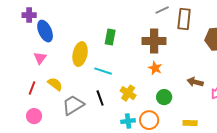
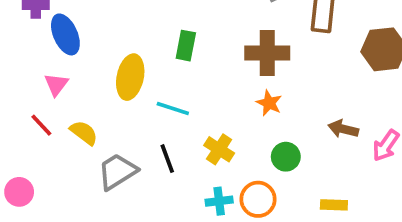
red line: (32, 88) -> (41, 125), moved, turned -64
pink circle: (34, 116) -> (19, 192), moved

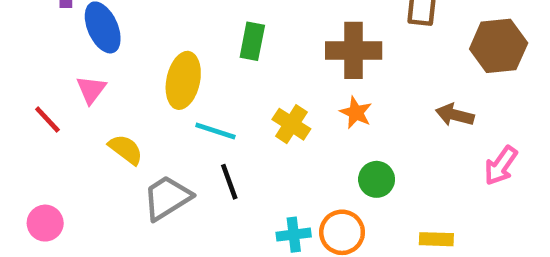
cyan line: (173, 109) -> (215, 131), moved
red line: (41, 125) -> (47, 120), moved
brown arrow: (343, 129) -> (455, 115), moved
yellow cross: (219, 149) -> (291, 124), moved

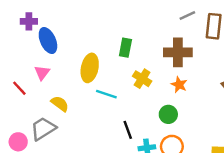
yellow cross: (291, 124) -> (142, 79), moved
green circle: (377, 179) -> (168, 114), moved
black line: (229, 182) -> (128, 130), moved
gray trapezoid: (167, 198) -> (43, 129), moved

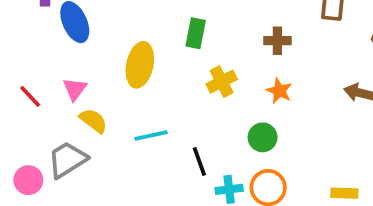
brown cross: (178, 52) -> (277, 41), size x0.6
pink triangle: (42, 73) -> (75, 89), moved
yellow cross: (142, 79) -> (222, 82), turned 30
cyan line: (106, 94) -> (151, 135), moved, turned -30

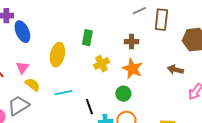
orange star: (279, 91) -> (132, 69), size x1.5

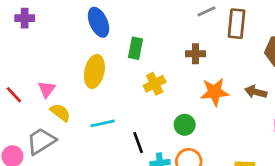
blue ellipse: (22, 32) -> (99, 22), moved
orange star: (132, 69) -> (215, 92), moved, turned -30

